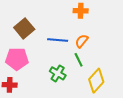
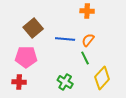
green cross: (58, 73) -> (65, 82), moved

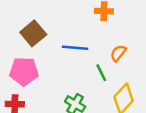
orange semicircle: (88, 40) -> (118, 53), moved

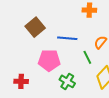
pink pentagon: (24, 71) -> (49, 60), moved

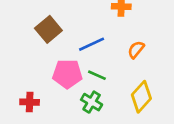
blue line: (67, 38) -> (92, 44), turned -30
green line: (87, 57) -> (97, 75), moved, turned -40

